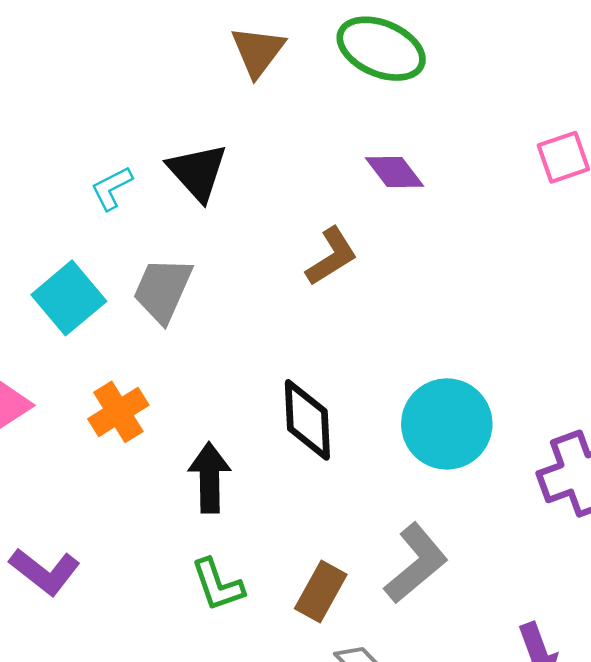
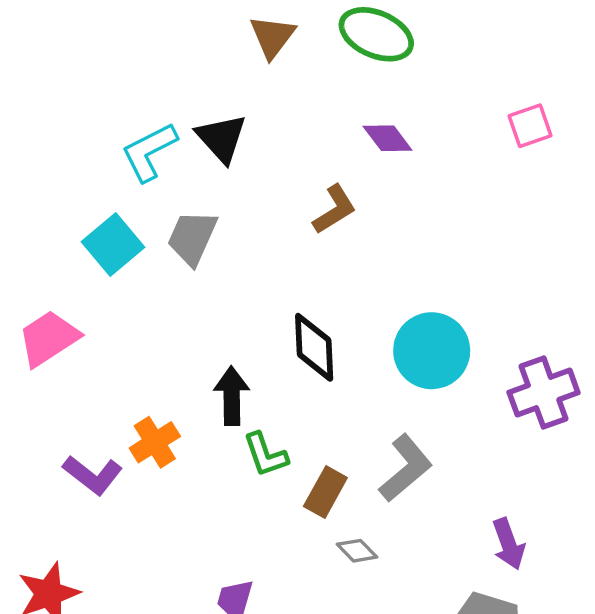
cyan L-shape: (112, 188) -> (149, 152), size x1.6
orange cross: (118, 412) -> (155, 442), moved
green L-shape: (218, 585) -> (266, 455), moved

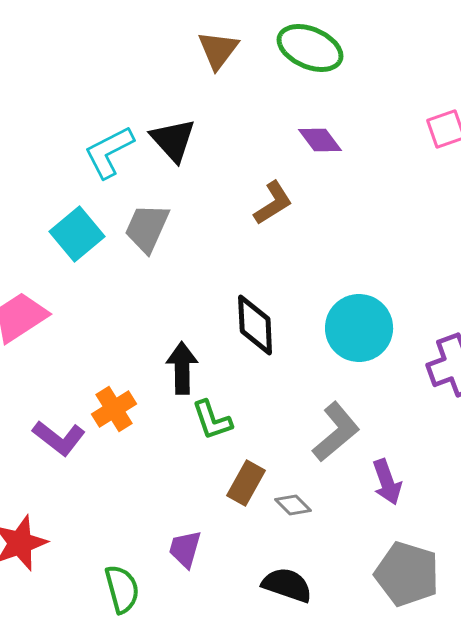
brown rectangle: (325, 492) -> (246, 483), moved
purple arrow: (509, 544) -> (387, 482), moved

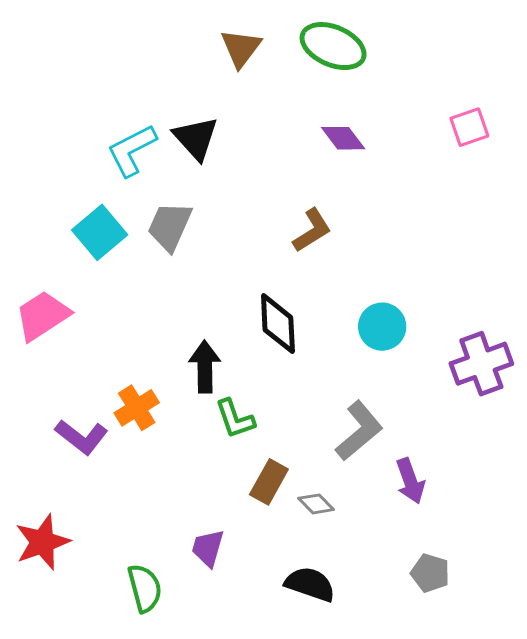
brown L-shape: (273, 203) -> (312, 230), moved
cyan circle: (359, 328) -> (382, 327), size x0.7
gray pentagon: (407, 574) -> (430, 573), size x0.6

